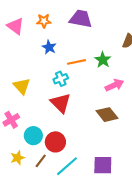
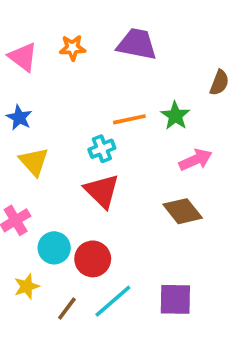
blue star: (49, 47) -> (19, 118), moved
brown line: (41, 161) -> (67, 308), moved

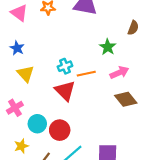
orange line: (129, 119) -> (86, 74), moved
brown diamond: (183, 211) -> (126, 99), moved

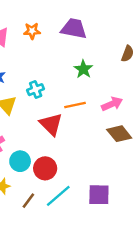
green star: (108, 47) -> (83, 69), moved
cyan cross: (65, 66) -> (36, 90), moved

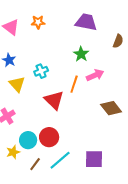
purple trapezoid: (74, 29) -> (86, 22), moved
pink arrow: (112, 104) -> (95, 75), moved
orange line: (75, 105) -> (74, 84), turned -60
cyan circle: (20, 161) -> (28, 140), moved

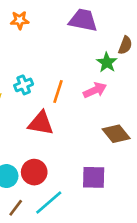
green star: (81, 54) -> (107, 62), moved
orange line: (74, 84) -> (58, 92), moved
red triangle: (54, 100) -> (41, 123), turned -35
purple square: (94, 159) -> (94, 177), moved

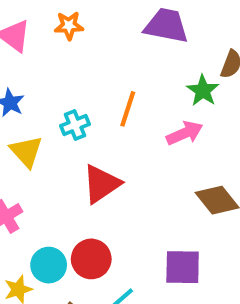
orange line: (58, 92) -> (128, 109), moved
red triangle: (41, 123) -> (101, 184), turned -44

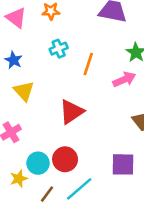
cyan cross: (75, 125) -> (59, 49), moved

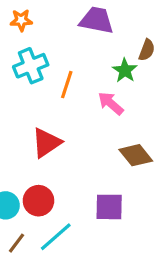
cyan cross: (59, 49) -> (31, 66), size x1.5
pink arrow: (124, 79) -> (111, 103), turned -115

